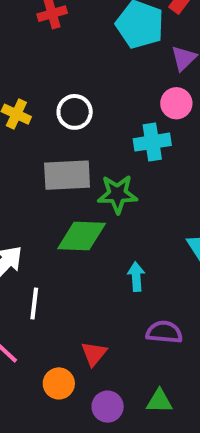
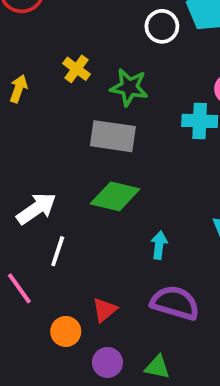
white circle: (75, 112) -> (162, 26), moved
green star: (117, 194) -> (129, 87), moved
purple semicircle: (164, 332) -> (175, 303), size x1.4

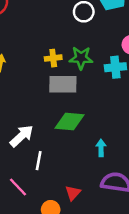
yellow cross: (77, 69) -> (53, 58), moved, turned -35
green star: (129, 87) -> (81, 58), moved

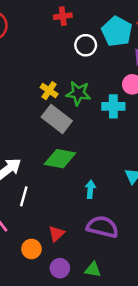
yellow cross: (53, 58) -> (49, 91), turned 35
gray rectangle: (63, 84) -> (57, 119), turned 32

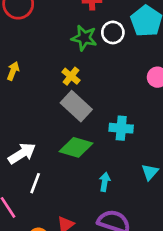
green star: (78, 93) -> (84, 38), moved
cyan cross: (113, 106) -> (121, 128), moved

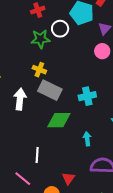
white arrow: (22, 153) -> (20, 99), moved, turned -35

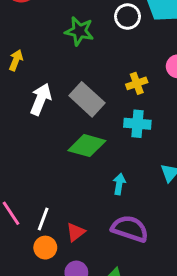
green star: (40, 39) -> (79, 31), moved
yellow cross: (39, 70) -> (137, 83), moved, turned 32
white line: (37, 155) -> (43, 219), moved

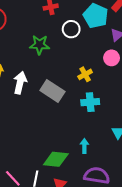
white arrow: (41, 99) -> (20, 83), moved
green diamond: (87, 146) -> (56, 159), moved

